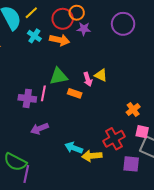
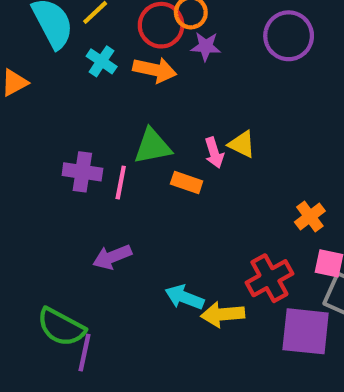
purple cross: (27, 98) -> (82, 172), moved
purple square: (131, 164) -> (306, 331), size x1.4

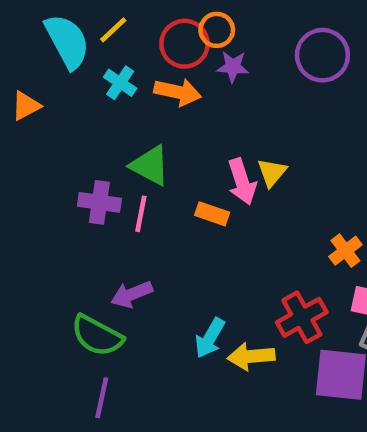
yellow triangle: (242, 144) -> (272, 172), turned 44
green triangle: (153, 146) -> (150, 166), moved, turned 39
pink arrow: (214, 153) -> (242, 182), size x1.4
cyan arrow: (184, 297) -> (210, 338), turned -81
green semicircle: (61, 327) -> (97, 336), moved

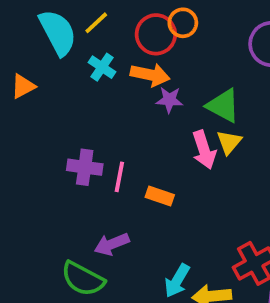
purple star: (233, 67) -> (169, 100), moved
green triangle: (150, 166) -> (223, 106), moved
orange rectangle: (212, 214) -> (160, 196), moved

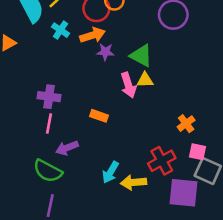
orange arrow: (150, 75) -> (93, 35), turned -30
yellow triangle: (229, 142) -> (145, 80), turned 48
pink line: (119, 177) -> (49, 124), moved

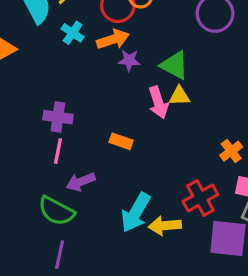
cyan arrow: (110, 172) -> (136, 213), size x1.4

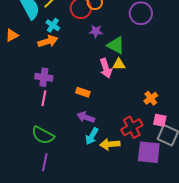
orange arrow: (113, 39) -> (48, 41), moved
purple star: (129, 60) -> (96, 31), moved
purple arrow: (81, 182) -> (86, 117), moved, turned 42
cyan arrow: (136, 213) -> (92, 136), size x0.7

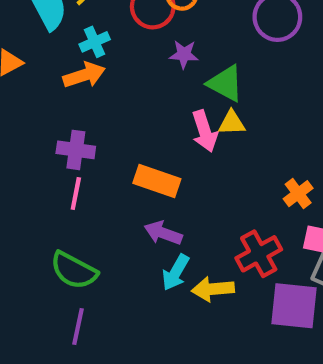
cyan cross: (53, 25) -> (95, 42), turned 32
orange rectangle: (83, 92) -> (157, 181), size x1.5

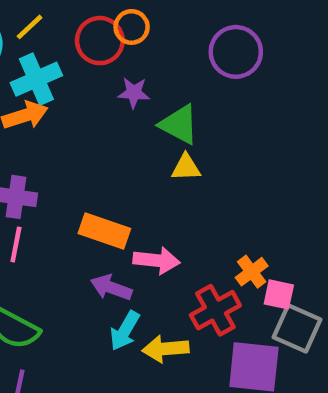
cyan cross: (95, 42) -> (36, 79), size x1.5
pink arrow: (205, 131) -> (156, 260), moved, turned -66
orange cross: (298, 194) -> (252, 272), moved

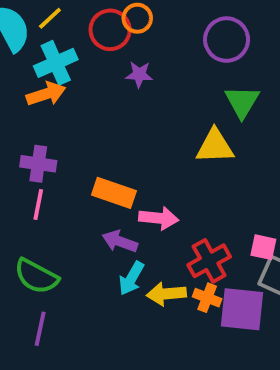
green triangle: (179, 124) -> (242, 102), moved, turned 33
yellow triangle: (186, 167) -> (215, 146), moved, size x1.5
orange cross: (252, 272) -> (207, 298), moved, turned -32

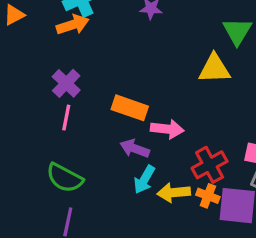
purple cross: (38, 164) -> (66, 83), turned 36

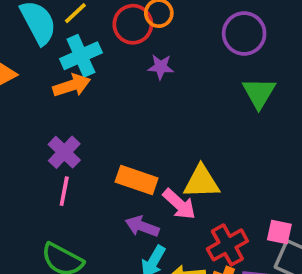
yellow triangle: (214, 69) -> (201, 182), moved
pink arrow: (167, 129) -> (179, 204), turned 36

